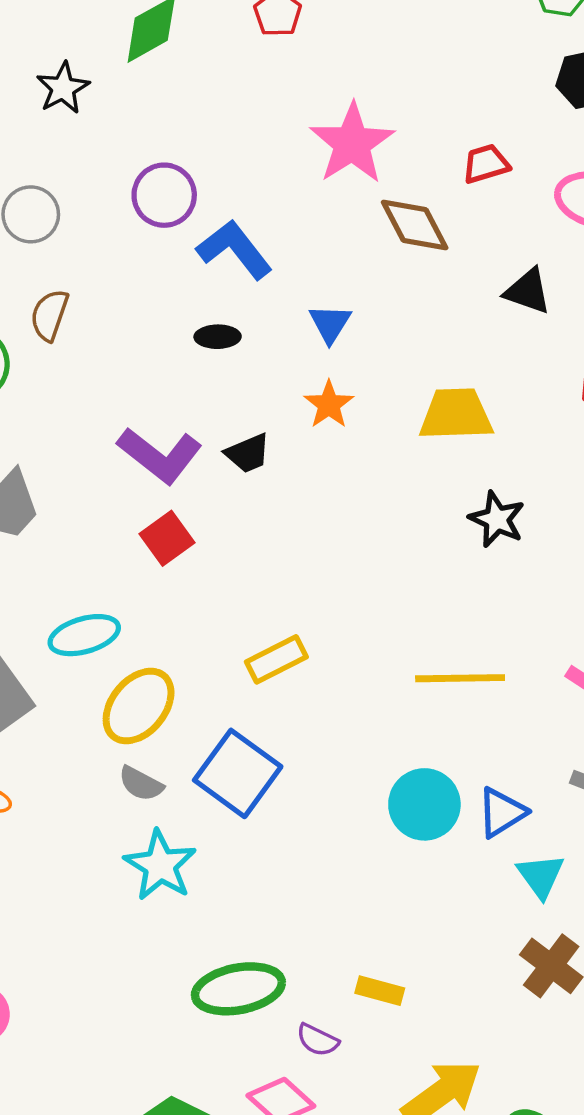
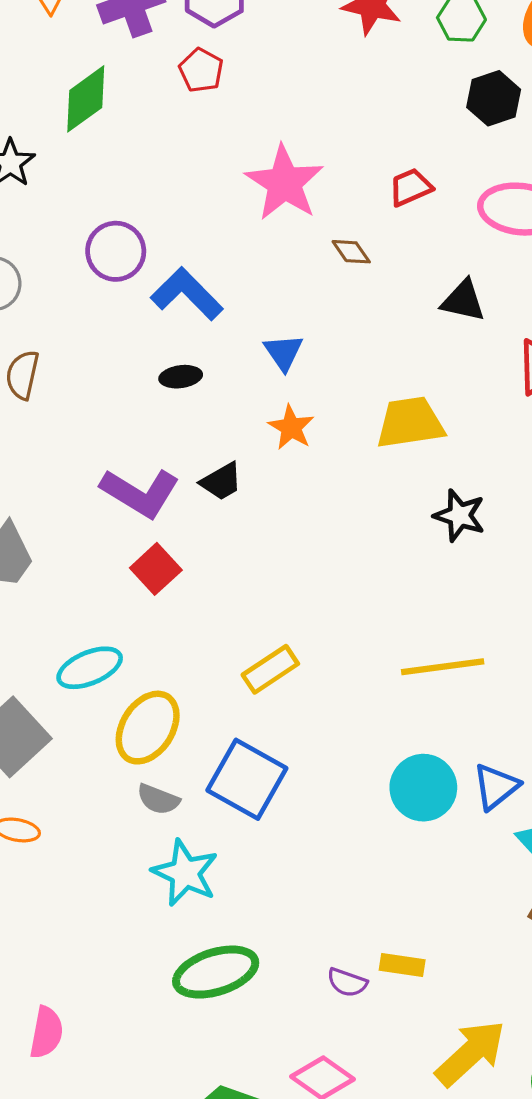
brown diamond: (415, 225) -> (351, 252), size x0.6
green ellipse: (238, 989) -> (216, 972), moved
purple semicircle: (318, 1040) -> (347, 982), moved

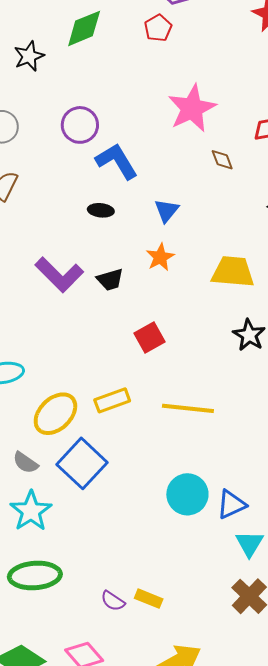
red square: (156, 569) -> (150, 337), moved
yellow line: (443, 667) -> (188, 408), moved
yellow ellipse: (148, 728) -> (55, 414), moved

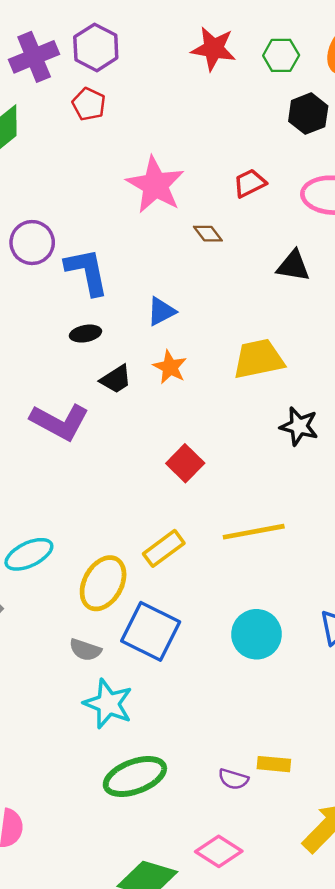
blue L-shape: (117, 161) -> (87, 272), turned 36
blue triangle: (167, 211) -> (161, 311), turned 40
black trapezoid: (110, 280) -> (116, 379), moved
cyan circle: (187, 494) -> (256, 634), moved

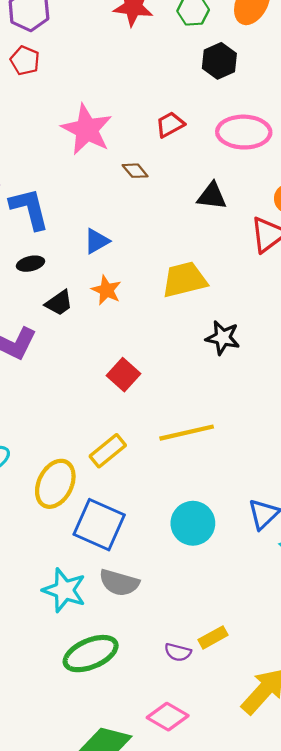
gray semicircle: (85, 650) -> (119, 583), moved, size x1.4
yellow rectangle: (274, 764) -> (213, 637), turned -32

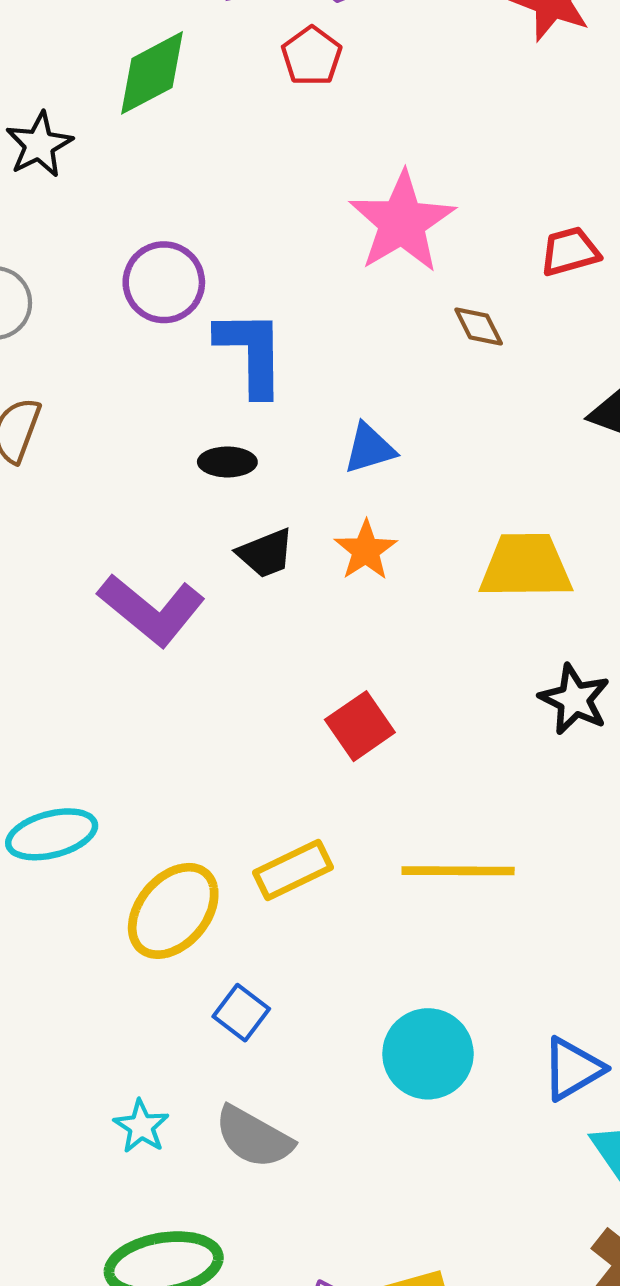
blue square: (99, 525) -> (241, 1013), size x0.5
cyan star: (64, 590) -> (141, 1126), size x0.6

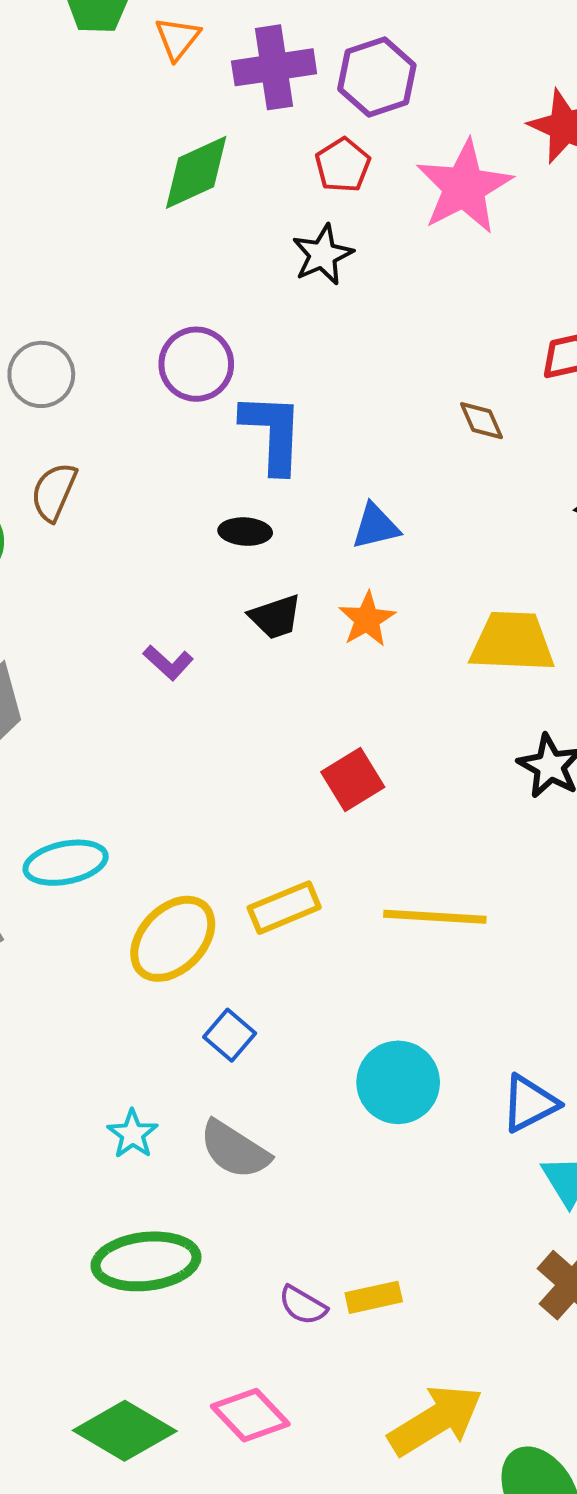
black star: (39, 145) -> (323, 255), moved
pink star: (402, 222) -> (464, 187), moved
purple L-shape: (151, 610) -> (168, 663), size x0.5

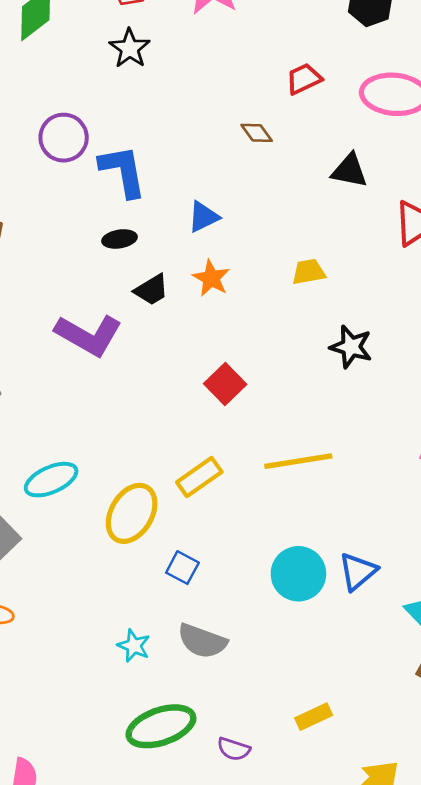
yellow trapezoid: (512, 642) -> (309, 272), size x0.6
purple L-shape: (168, 663) -> (89, 335), size x2.0
blue triangle: (530, 1103) -> (358, 571), moved
purple semicircle: (303, 1305) -> (234, 749), moved

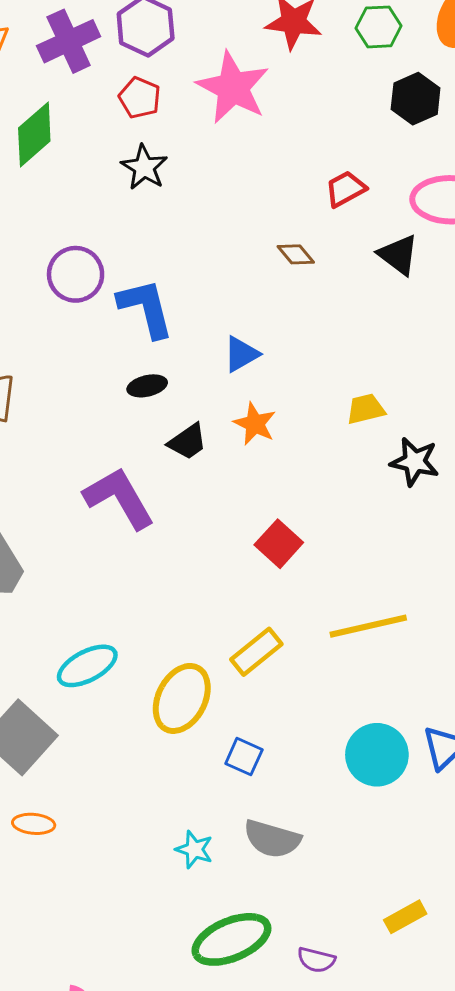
black triangle: (349, 171) -> (398, 255), moved, turned 30
purple L-shape: (89, 335) -> (119, 498), turned -146
black star: (351, 347) -> (415, 462), moved

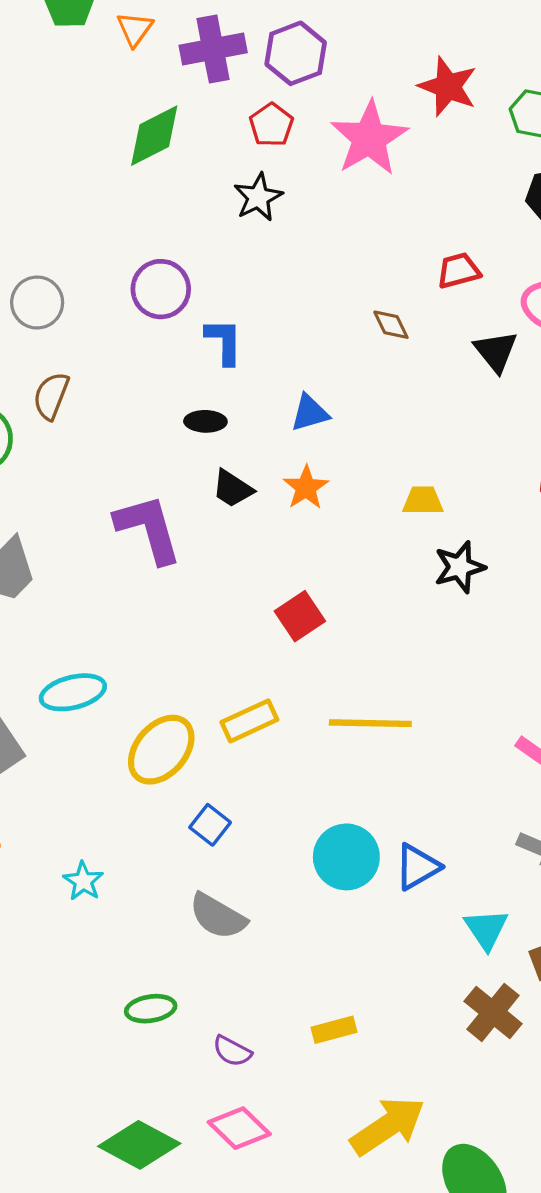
blue L-shape: (146, 308) -> (224, 341), size x0.7
black trapezoid: (187, 442) -> (233, 489), turned 54
black star: (415, 462) -> (460, 567), turned 30
cyan star: (194, 849) -> (83, 881), moved
green ellipse: (231, 939) -> (151, 1009), size x0.6

